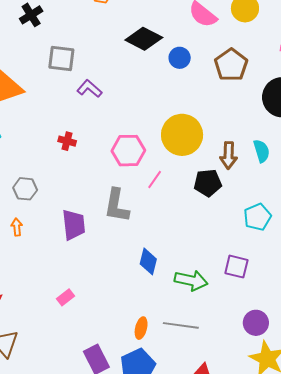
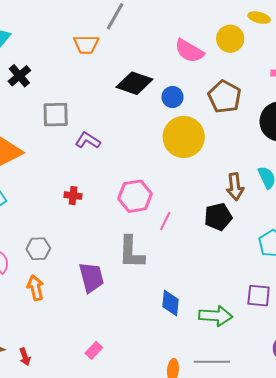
yellow circle: (182, 135) -> (184, 137), moved
orange arrow: (17, 227) -> (35, 288), size x1.4

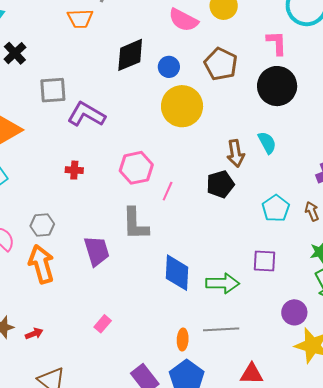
black diamond: (134, 83) -> (130, 55), turned -39
purple L-shape: (88, 140) -> (86, 114), size x1.5
orange arrow: (35, 288) -> (41, 264), size x1.5
blue diamond: (171, 303) -> (177, 273), size x1.4
red arrow: (25, 357) -> (34, 334), turned -90

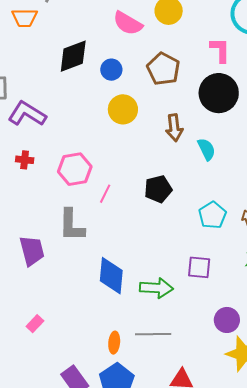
yellow circle: (182, 106) -> (123, 109), size x0.7
brown arrow: (236, 153) -> (174, 128), moved
red cross: (74, 170) -> (25, 160), moved

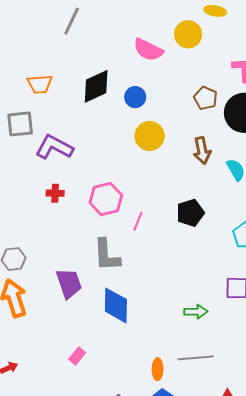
orange trapezoid: (25, 18) -> (40, 84), moved
brown pentagon: (163, 69) -> (206, 98), moved, size x0.7
blue diamond: (111, 276) -> (116, 305), moved
green arrow: (156, 288) -> (196, 312), size x0.7

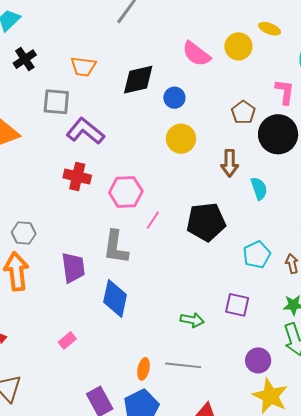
red cross: (55, 193) -> (77, 177), size x1.5
black pentagon: (190, 213) -> (206, 222), size x1.4

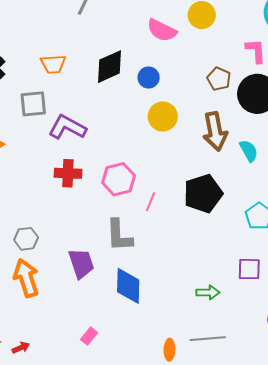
brown arrow: (230, 163) -> (215, 131), size x1.4

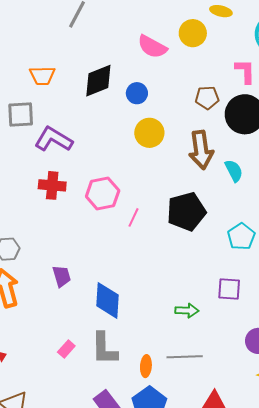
brown pentagon: (219, 79) -> (207, 98), turned -30
gray L-shape: (119, 235) -> (104, 349), moved
purple trapezoid: (81, 264) -> (62, 276), size x0.7

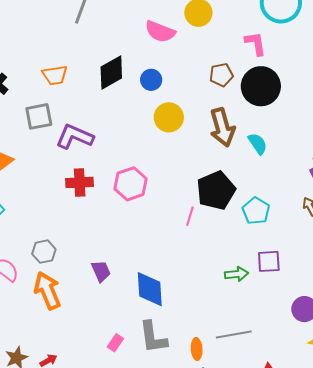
pink line: (133, 217) -> (190, 216), moved
cyan pentagon: (241, 237) -> (256, 211), moved
green arrow: (187, 311) -> (236, 274), moved

